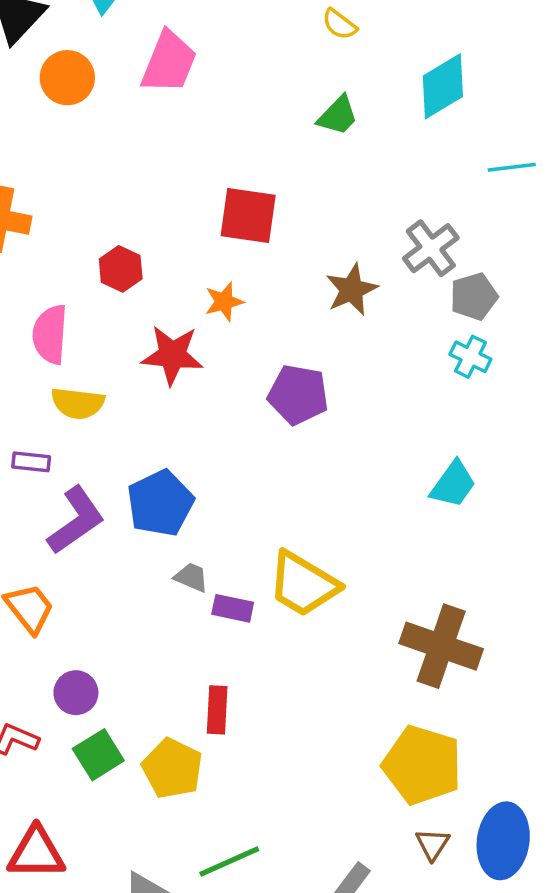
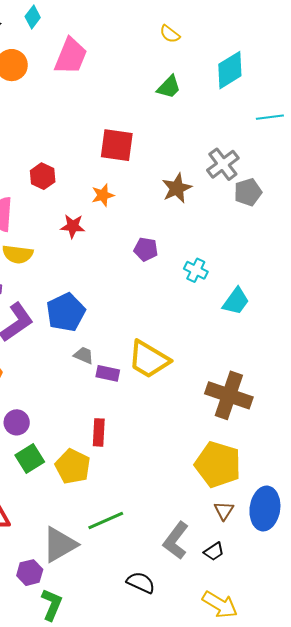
red star: (172, 355) -> (73, 226), size x0.7
cyan cross: (470, 357) -> (196, 270), moved
purple pentagon: (298, 395) -> (146, 249), size x0.7

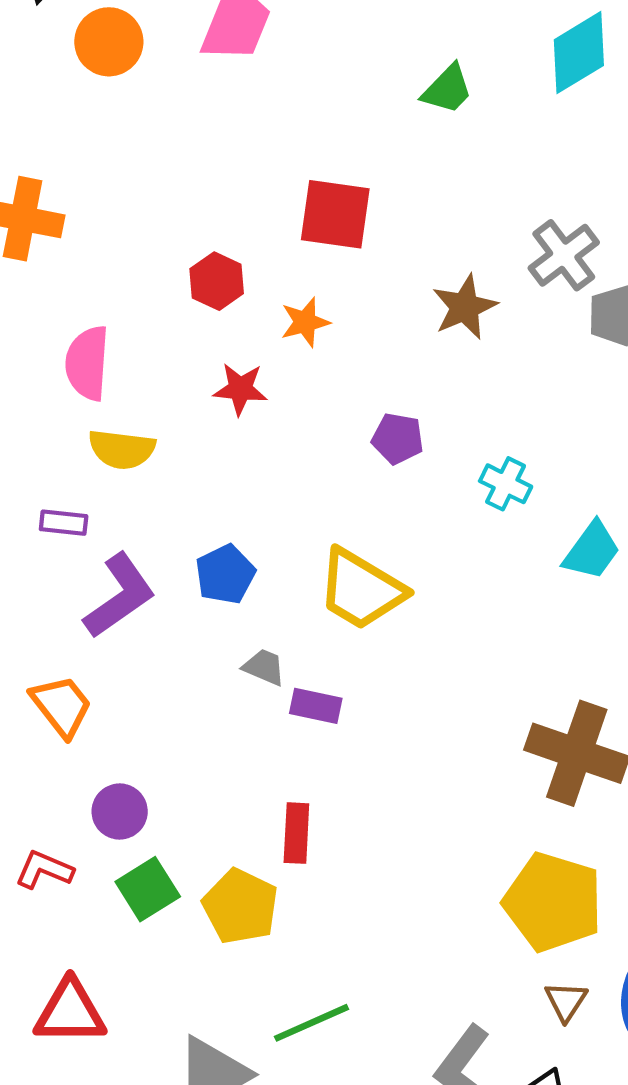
red hexagon: (43, 176) -> (217, 281), moved
blue pentagon: (66, 312) -> (225, 574), size x0.7
yellow trapezoid: (149, 359) -> (361, 589), moved

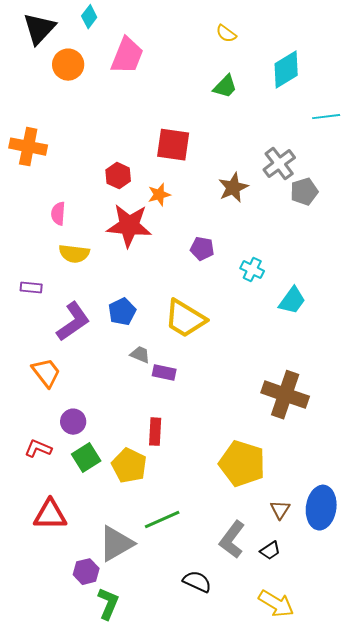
pink semicircle: (87, 363) -> (58, 214), size x0.7
red star: (240, 389) -> (129, 226), size x1.8
purple rectangle: (64, 523) -> (31, 288), moved
yellow pentagon: (553, 902) -> (242, 464), moved

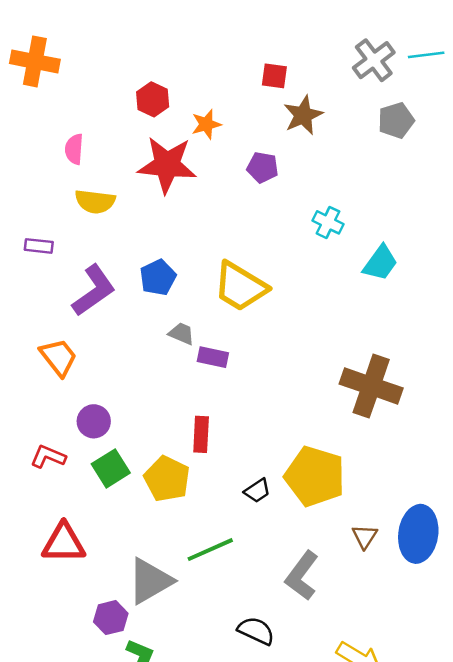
cyan line: (326, 117) -> (426, 55), moved
red square: (173, 145) -> (274, 76), moved, size x0.6
gray cross: (279, 164) -> (374, 60), moved
purple pentagon: (202, 249) -> (263, 167), moved
black trapezoid: (270, 551) -> (257, 491), moved

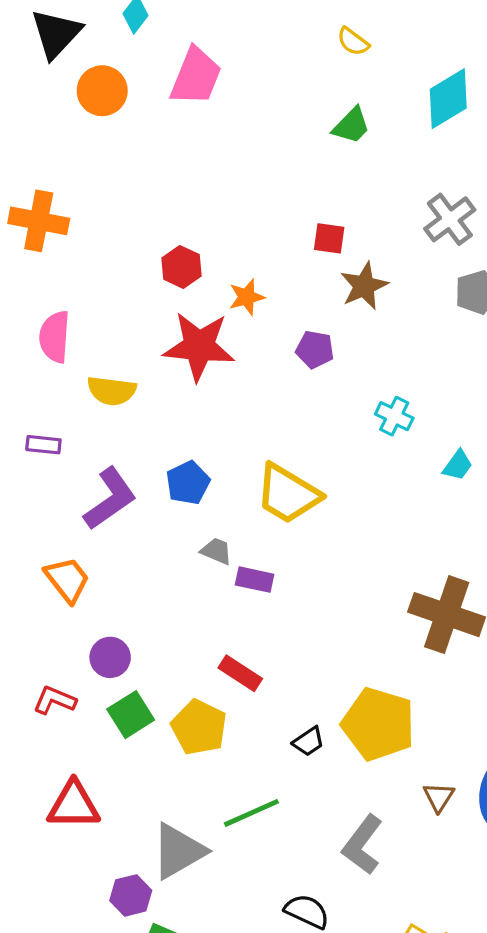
pink semicircle: (74, 149) -> (55, 337), moved, size x1.4
cyan trapezoid: (380, 263) -> (458, 465), size x0.7
red rectangle: (201, 434) -> (240, 673), turned -60

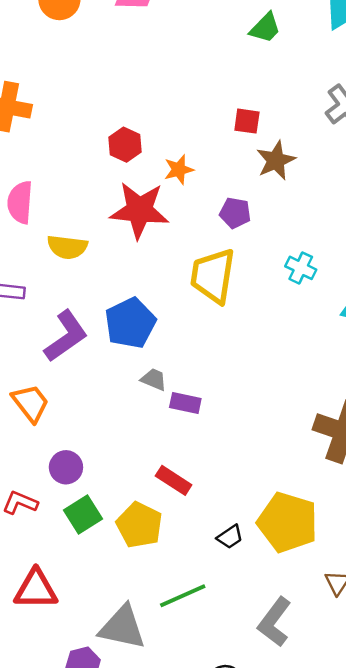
blue pentagon: (188, 483) -> (130, 323), size x1.4
yellow trapezoid: (288, 494) -> (213, 276), moved, turned 68
gray triangle: (178, 851) -> (122, 627), turned 42

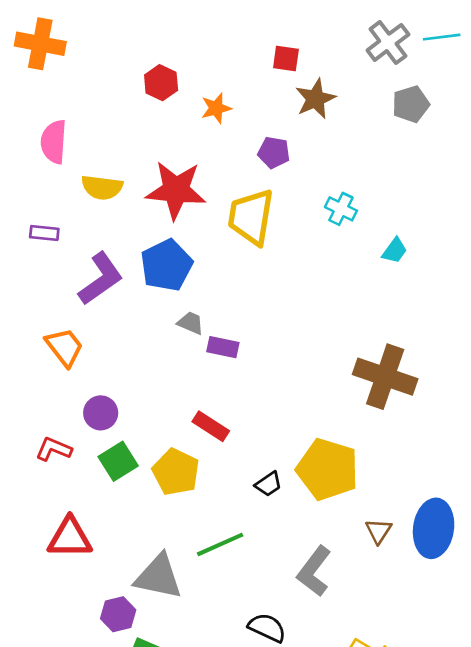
red star: (139, 210) -> (176, 190), moved

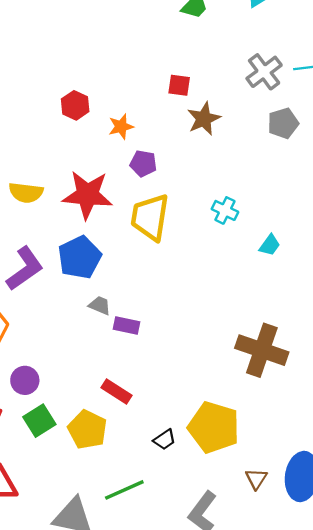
purple pentagon: (274, 152) -> (143, 163), moved

